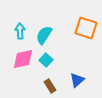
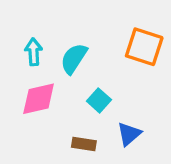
cyan square: (46, 60) -> (99, 100), moved
brown rectangle: (50, 86) -> (84, 144), turned -48

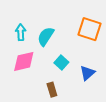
blue triangle: (129, 134) -> (87, 73), moved
brown rectangle: (84, 144) -> (52, 90), turned 64

